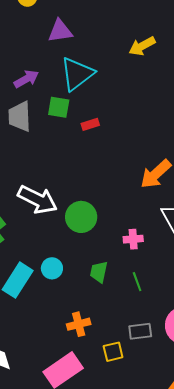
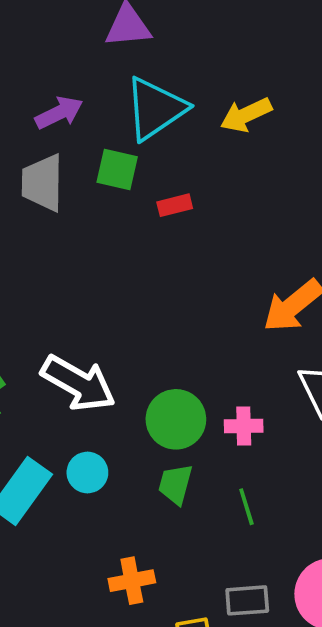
yellow arrow: (142, 46) -> (246, 115), moved
white arrow: (38, 200) -> (78, 383), moved
green circle: (81, 217) -> (176, 419), moved

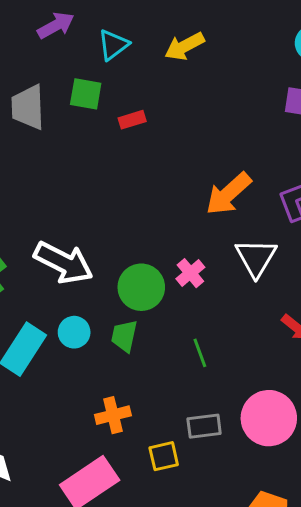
cyan triangle: (155, 109) -> (113, 45), size x0.6
purple arrow: (59, 113) -> (56, 25), moved
pink cross: (244, 426) -> (190, 273), moved, turned -36
green trapezoid: (175, 484) -> (124, 336), moved

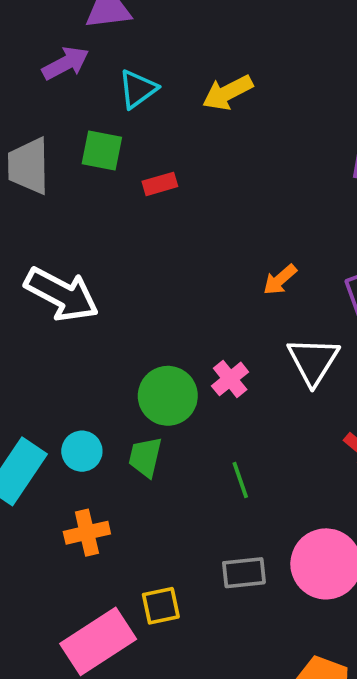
orange arrow: (228, 194) -> (280, 280), size x0.6
white arrow: (64, 263) -> (62, 294), moved
orange cross: (113, 415) -> (87, 533), moved
yellow square: (164, 456) -> (161, 606), moved

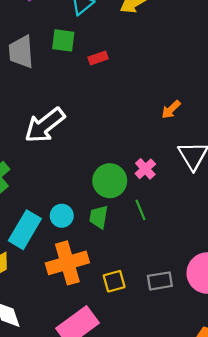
white arrow: (62, 294) -> (45, 125), turned 117
green line: (240, 480) -> (141, 210), moved
orange cross: (87, 533) -> (67, 263), size x1.6
yellow square: (161, 606) -> (114, 281), moved

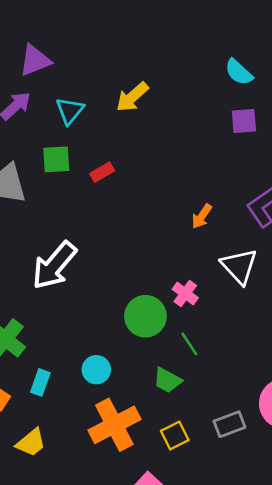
green trapezoid: (99, 217) -> (167, 380), moved, turned -60
cyan rectangle: (25, 230) -> (40, 382), moved, size x0.6

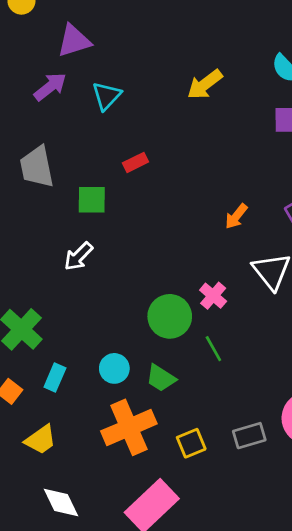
yellow arrow: (132, 97) -> (205, 84), moved
green square: (56, 159) -> (92, 200), moved
white arrow: (54, 265) -> (78, 256), size x0.6
green trapezoid: (167, 380) -> (161, 378), moved

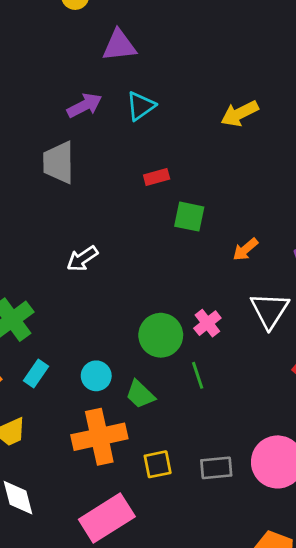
purple arrow: (50, 87) -> (84, 105), moved
green square: (92, 200) -> (189, 217), moved

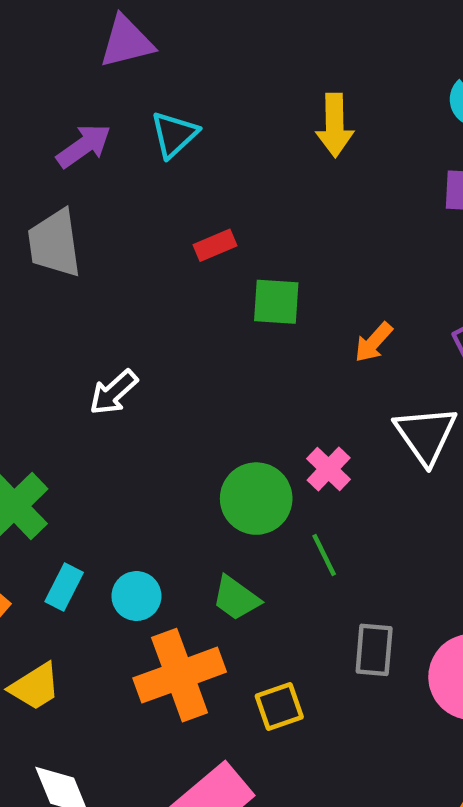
yellow arrow: (240, 114) -> (335, 125), turned -57
cyan circle: (96, 376) -> (136, 596), moved
gray rectangle: (216, 468) -> (374, 650), moved, turned -72

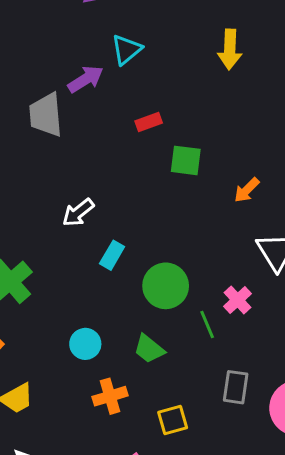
purple arrow: (84, 146) -> (86, 79), moved
pink cross: (329, 469) -> (238, 300), moved
cyan rectangle: (64, 587) -> (112, 255), moved
orange cross: (180, 675) -> (110, 396), size x0.6

